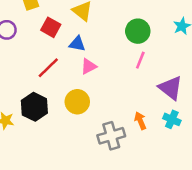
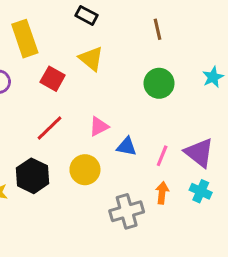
blue triangle: (77, 44) -> (127, 147), moved
pink line: (140, 60) -> (162, 156), moved
orange arrow: (140, 121) -> (162, 193), turned 30

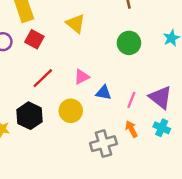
red square: (53, 79) -> (34, 39), moved
orange arrow: (162, 193) -> (131, 129), turned -35

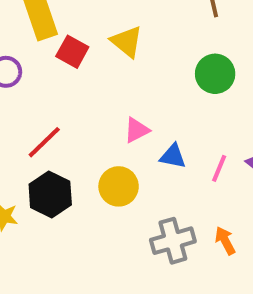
red square: (34, 39) -> (72, 52), moved
red line: (43, 78) -> (44, 142), moved
orange arrow: (131, 129) -> (225, 241), moved

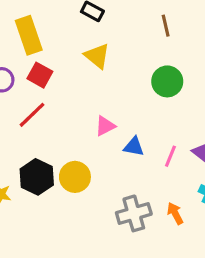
red square: (72, 52) -> (40, 75), moved
red line: (44, 142) -> (32, 115), moved
yellow circle: (119, 186) -> (75, 177), moved

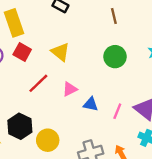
yellow triangle: (97, 56) -> (60, 52), moved
red line: (32, 115) -> (38, 83), moved
yellow circle: (75, 177) -> (48, 140), moved

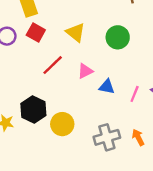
green circle: (115, 57) -> (118, 37), moved

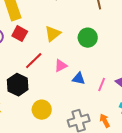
yellow triangle: (76, 32) -> (53, 34), turned 42
black hexagon: (33, 110) -> (18, 85), moved

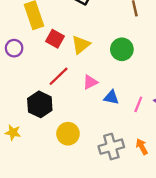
red square: (20, 34) -> (55, 39), moved

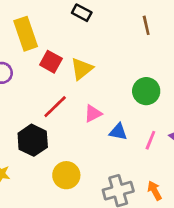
green circle: (122, 49) -> (146, 91), moved

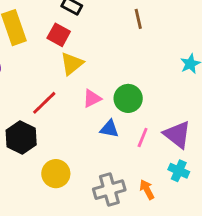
red square: (51, 62) -> (59, 35), moved
green circle: (146, 91) -> (128, 98), moved
pink triangle: (93, 114) -> (92, 98), moved

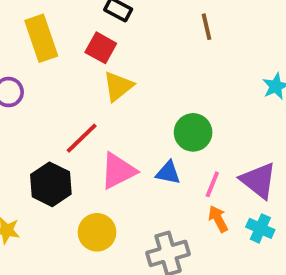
pink triangle: (92, 98) -> (118, 171), moved, size x1.5
orange arrow: (147, 190) -> (218, 219), moved

